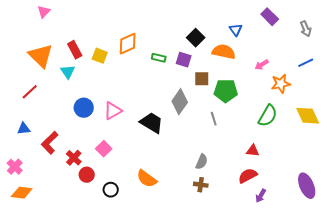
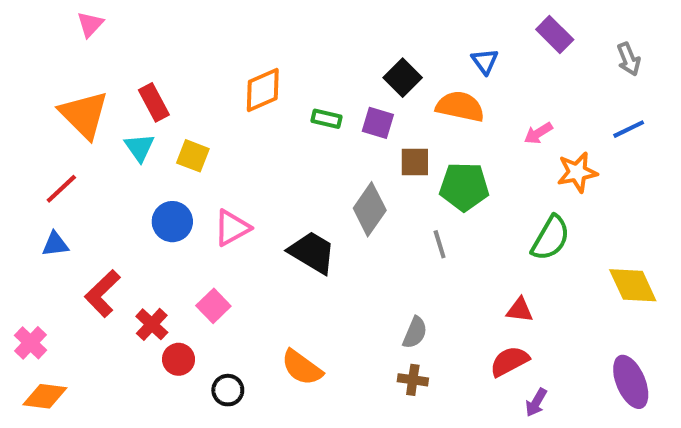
yellow square: (100, 56) -> (193, 156), moved
yellow diamond: (308, 116) -> (633, 285), moved
blue triangle: (24, 129) -> (55, 244), moved

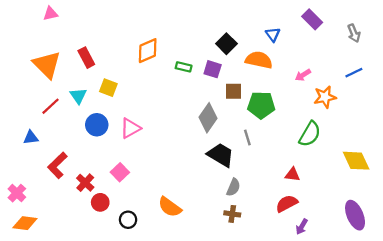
pink triangle: (90, 24) -> (50, 14), turned 35
cyan triangle: (139, 148) -> (78, 96), moved
red line: (61, 189) -> (50, 106), moved
black trapezoid: (312, 252) -> (221, 155), moved

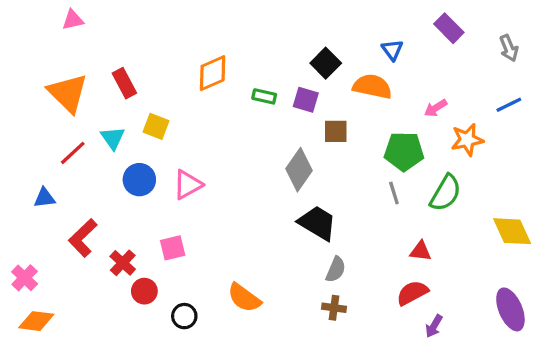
green pentagon: (261, 105) -> (404, 151), moved
gray line: (247, 138) -> (394, 193), moved
pink square: (120, 172) -> (173, 248), turned 30

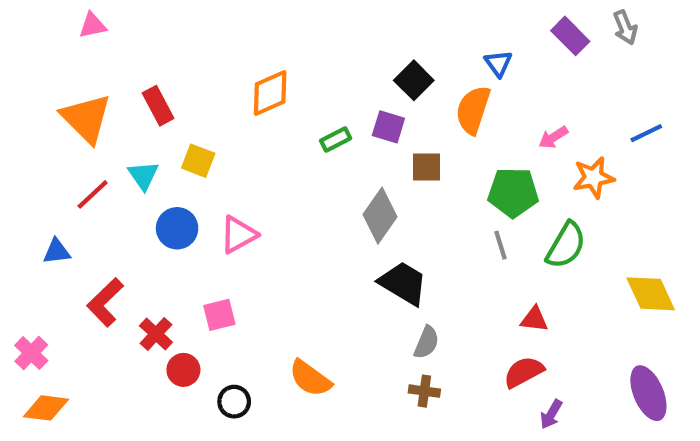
gray arrow: (509, 48) -> (625, 27), moved
orange semicircle: (372, 86) -> (473, 110), turned -84
green rectangle: (264, 96) -> (336, 140), moved, turned -40

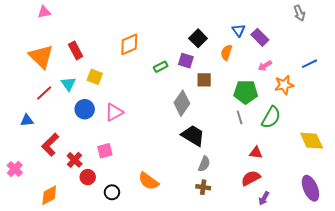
purple rectangle: (570, 36) -> (260, 37), moved
orange semicircle: (473, 110) -> (226, 53), size x0.7
orange diamond: (46, 408) -> (49, 195), moved, turned -35

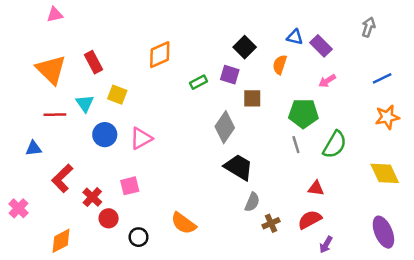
gray arrow: (299, 13) -> (368, 27), moved, turned -140
blue triangle: (239, 30) -> (295, 37), turned -40
orange star: (284, 85) -> (387, 117), moved
red line: (44, 93) -> (55, 115), turned 42
brown cross: (203, 187) -> (271, 223), moved, turned -32

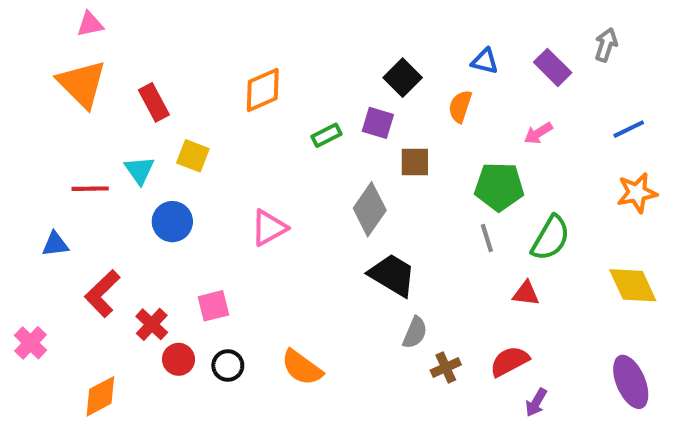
purple rectangle: (321, 46) -> (553, 67), moved
orange triangle: (51, 70) -> (82, 84), moved
pink triangle: (141, 138) -> (269, 228), moved
red triangle: (316, 188) -> (526, 294), moved
black circle: (139, 237) -> (228, 365), moved

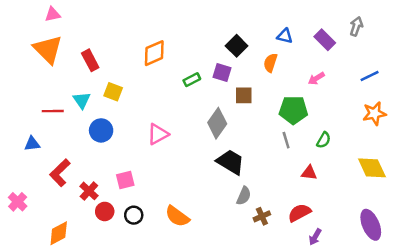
green semicircle: (551, 238) -> (324, 140), size x0.6

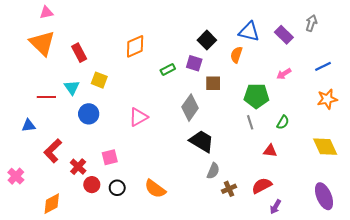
blue triangle: (285, 36) -> (249, 32), size x1.5
pink arrow: (316, 78) -> (284, 74), moved

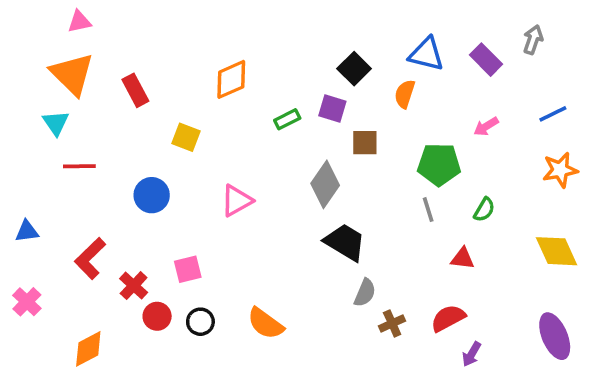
yellow square: (99, 80) -> (186, 137), moved
cyan triangle: (72, 87) -> (56, 123), moved
blue triangle: (28, 125) -> (27, 231), moved

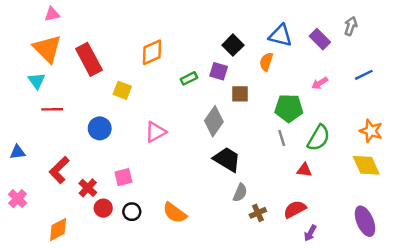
red rectangle: (135, 90) -> (89, 59), size x1.5
orange star: (560, 170) -> (371, 131), moved, turned 30
green semicircle: (484, 210) -> (319, 138), size x1.6

